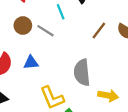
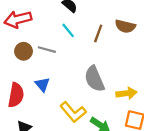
cyan line: (61, 12) -> (68, 30), moved
blue triangle: (31, 63) -> (42, 85), turned -49

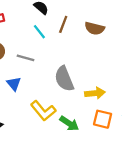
brown line: (98, 33) -> (63, 24), moved
gray line: (47, 50) -> (25, 58), moved

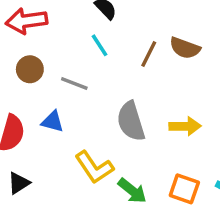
brown line: (63, 24) -> (149, 54), moved
blue triangle: (14, 84) -> (53, 122), turned -40
yellow arrow: (95, 93) -> (185, 126), moved

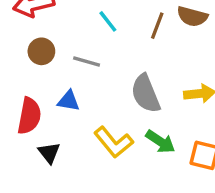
black triangle: (19, 183) -> (49, 153), moved, turned -30
green arrow: (132, 191) -> (160, 142), moved

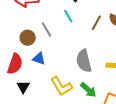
brown circle: (41, 51) -> (28, 38), moved
gray line: (87, 61) -> (46, 29), moved, turned 35

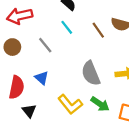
brown line: (96, 23) -> (98, 30), turned -56
brown circle: (28, 38) -> (12, 47), moved
blue triangle: (39, 59) -> (42, 78), turned 32

